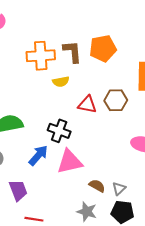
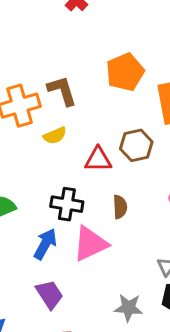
orange pentagon: (103, 48) -> (125, 72), moved
brown semicircle: (97, 186) -> (120, 207), moved, turned 70
purple trapezoid: (18, 190) -> (50, 294), moved

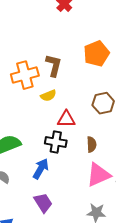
brown L-shape: (62, 91) -> (54, 65), turned 30
red triangle: (98, 160) -> (66, 119), moved
pink triangle: (90, 244) -> (98, 175), moved

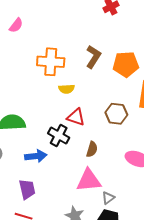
brown L-shape: (54, 65) -> (93, 57), moved
blue arrow: (41, 169) -> (36, 156), turned 35

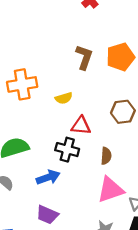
orange cross: (51, 62) -> (22, 84), moved
purple trapezoid: (27, 189) -> (47, 215), turned 140

